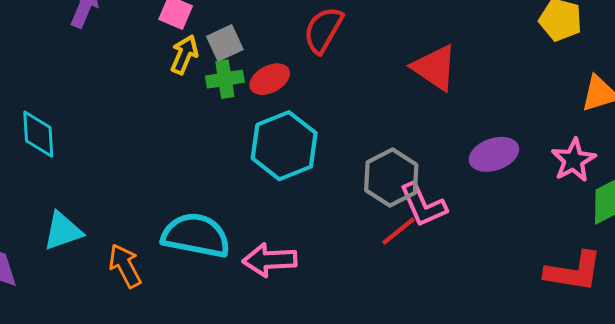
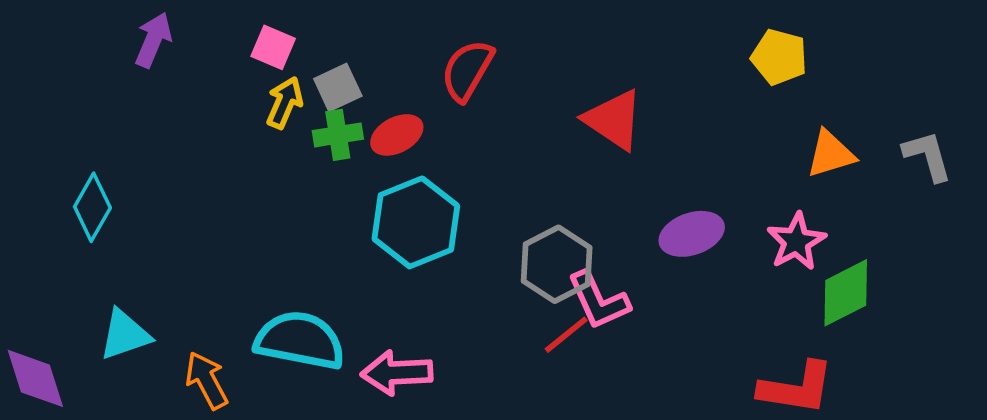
cyan diamond: (38, 134) -> (92, 207), turned 33

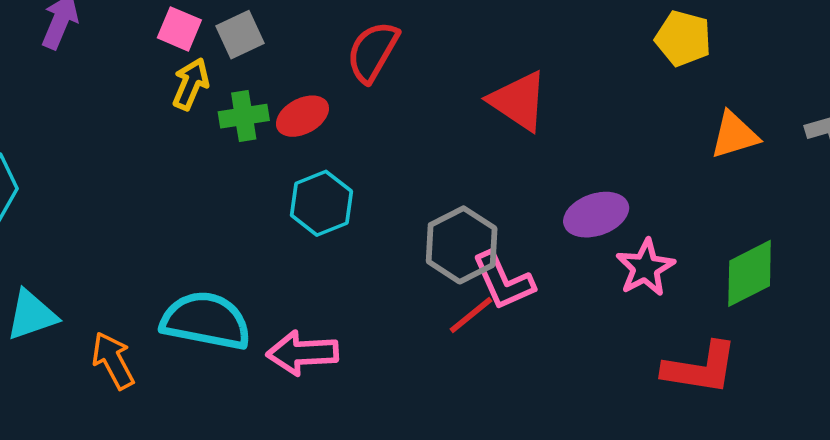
gray square: (338, 87) -> (240, 35), moved
cyan hexagon: (416, 222) -> (321, 203), size x0.7
pink star: (796, 241) -> (645, 268), moved

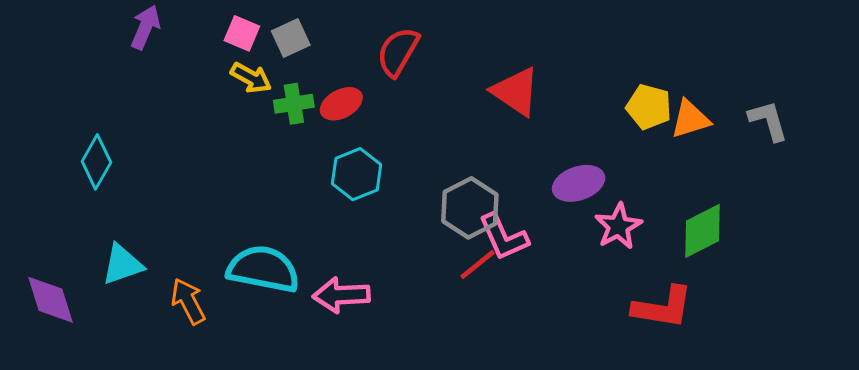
yellow pentagon: (683, 38) -> (649, 107), moved
yellow arrow: (191, 84) -> (251, 78), turned 96

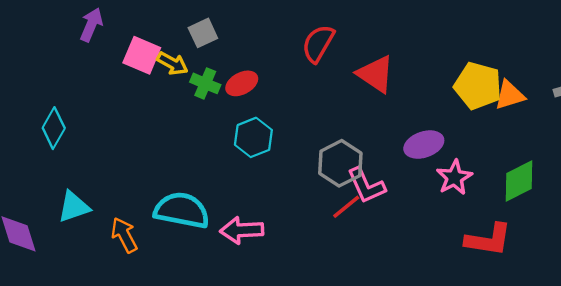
pink square: (242, 33) -> (142, 55), moved, size x1.4
red semicircle: (398, 52) -> (318, 43), moved
green cross: (294, 104) -> (205, 83), turned 32
yellow pentagon: (649, 107) -> (478, 86), size x1.4

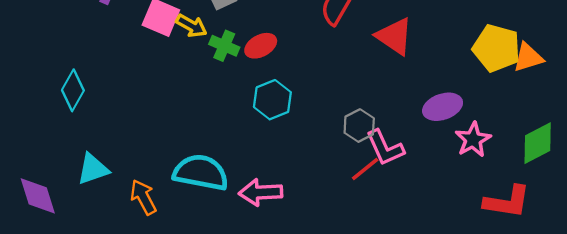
gray hexagon: (340, 163) -> (359, 126), size x0.7

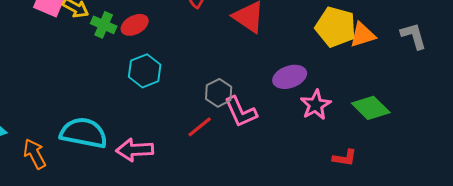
green diamond: (538, 143) -> (371, 108), turned 72
red line: (365, 169) -> (200, 127), moved
red L-shape: (507, 202) -> (345, 158), size x0.6

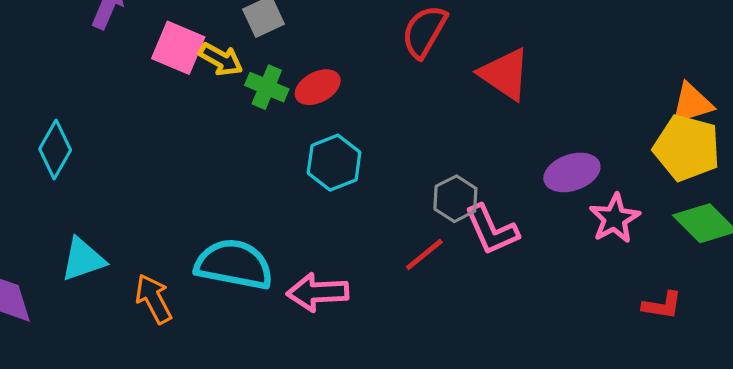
yellow pentagon: (336, 27) -> (687, 148), moved

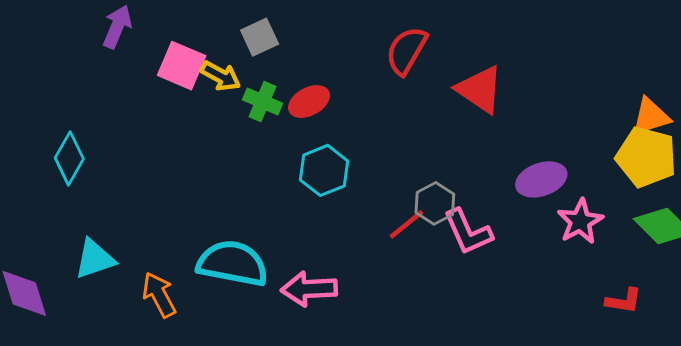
red line: (424, 255) -> (406, 224), moved

